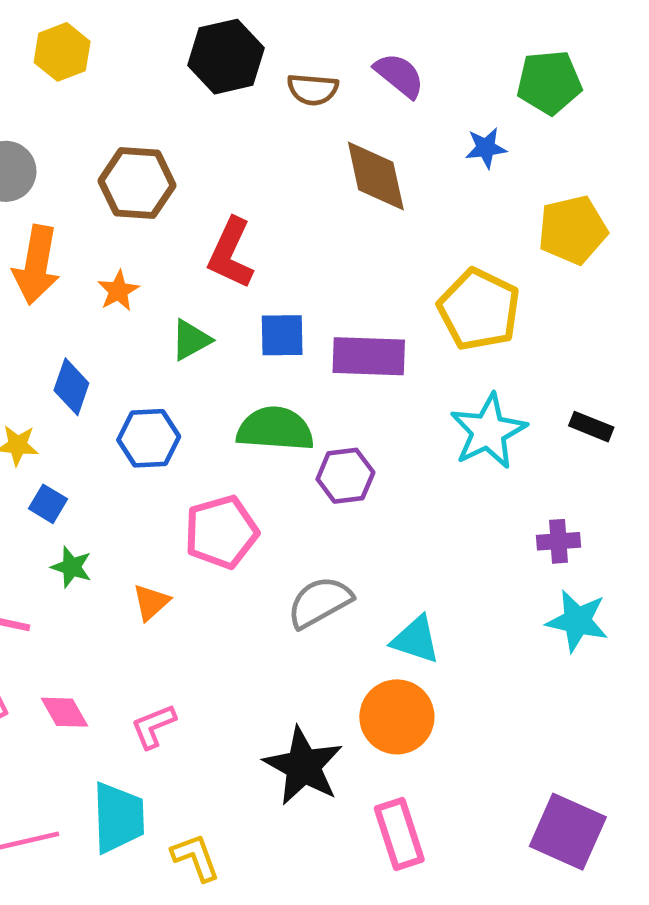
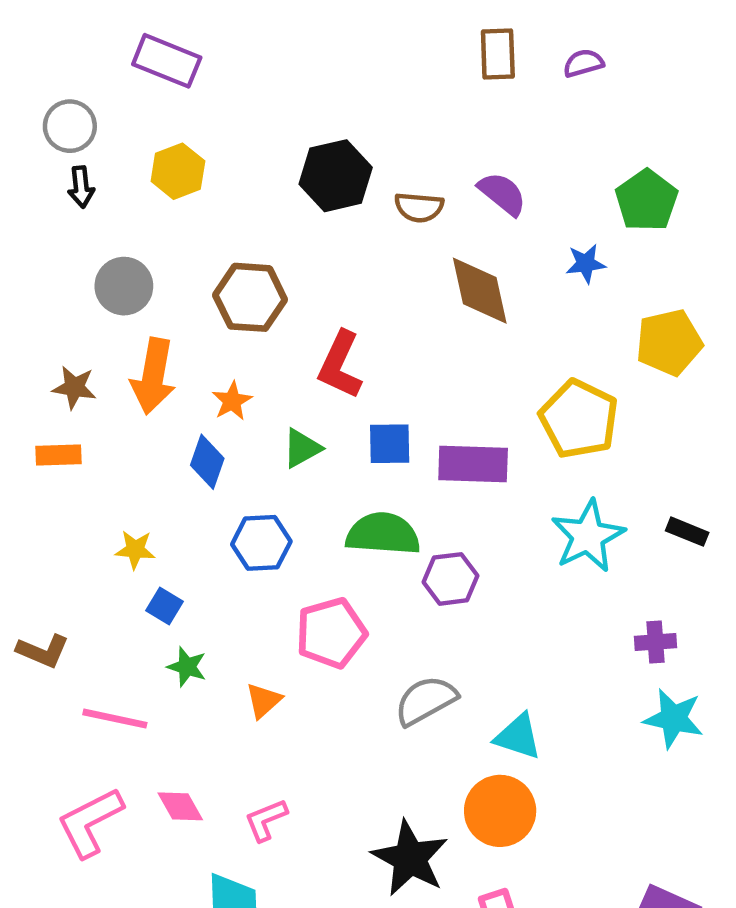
green pentagon: (549, 82) -> (646, 200), turned -30
blue diamond: (71, 387) -> (207, 462), moved

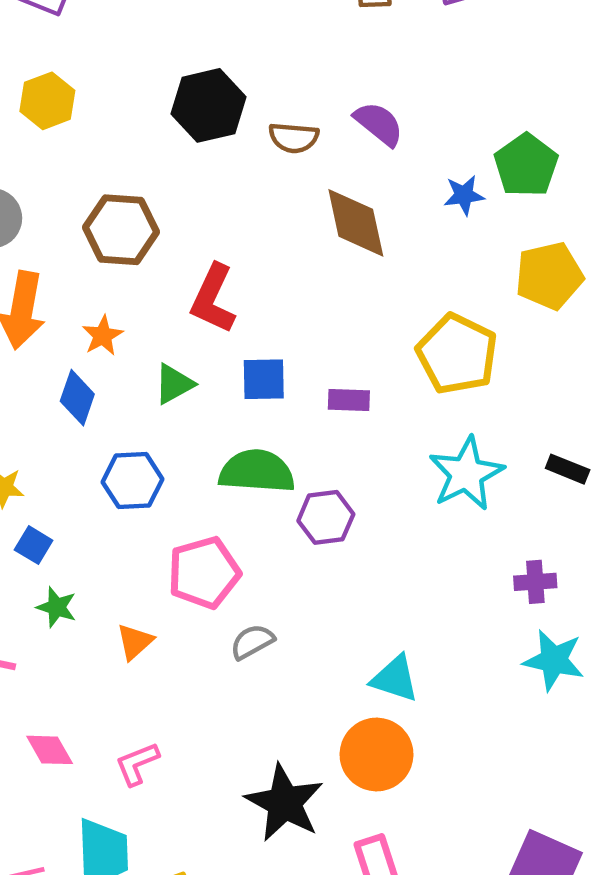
green pentagon: (646, 200) -> (526, 165), moved
purple rectangle: (473, 464) -> (349, 400), size x0.6
gray semicircle: (426, 701) -> (252, 642), moved, size x0.7

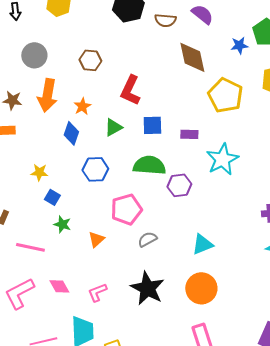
brown hexagon: (121, 230) -> (90, 60), size x0.7
yellow pentagon: (457, 354) -> (225, 95), moved
cyan star: (466, 474) -> (222, 159), moved
cyan triangle: (395, 679) -> (202, 244), moved, turned -40
black star: (284, 803) -> (147, 288), moved

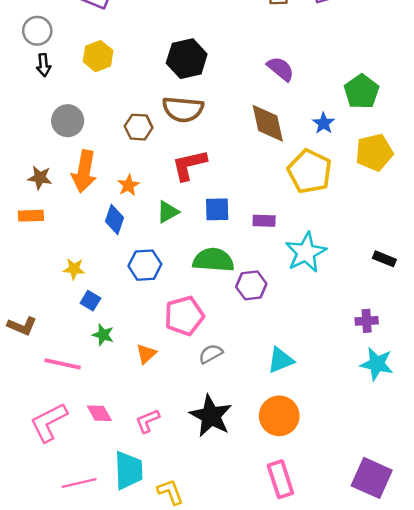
brown semicircle: (165, 20) -> (183, 109), moved, size x1.5
blue star: (239, 45) -> (324, 123), moved, turned -30
red L-shape: (130, 90) -> (189, 165), turned 52

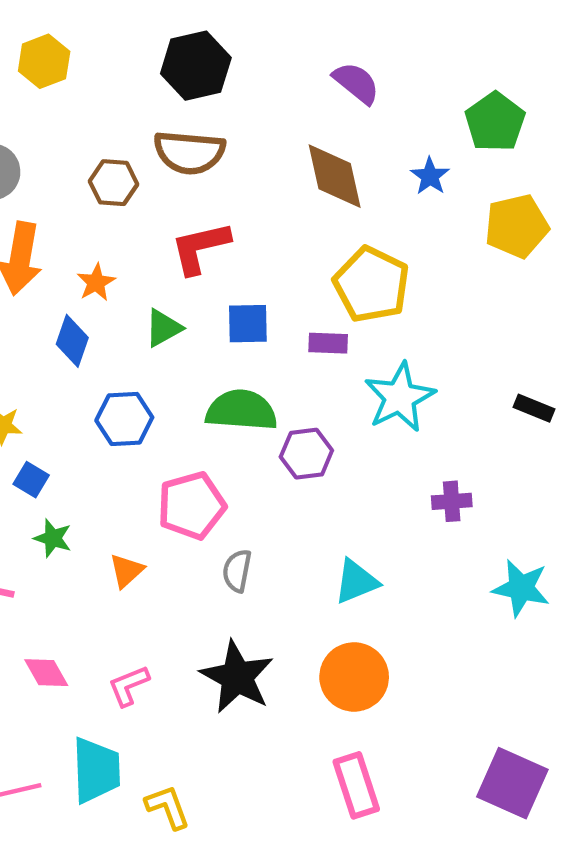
yellow pentagon: (310, 171) -> (371, 285), moved
purple cross: (367, 321) -> (452, 501), moved
gray semicircle: (211, 354) -> (237, 571), turned -50

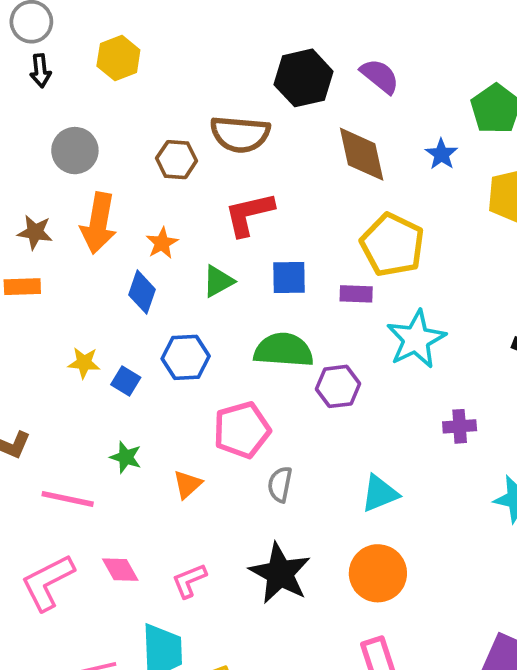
black hexagon: (196, 66) -> (304, 78), moved
blue square: (31, 480) -> (126, 381), moved

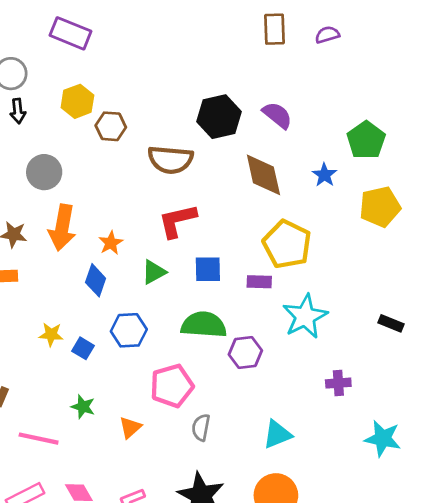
brown hexagon: (177, 160) -> (111, 126), moved

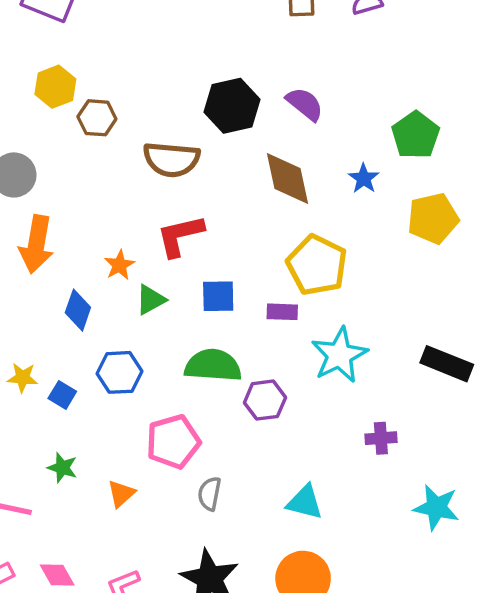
orange star: (111, 243) -> (119, 265), moved
black rectangle: (391, 323) -> (447, 364), size x1.6
cyan triangle: (277, 434) -> (305, 502), turned 36

